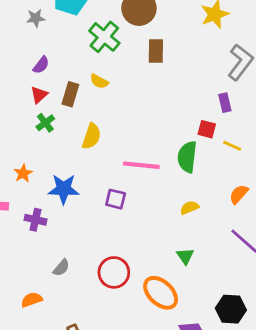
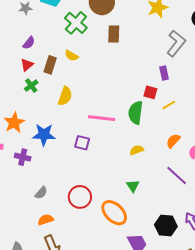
yellow line: (232, 146) -> (169, 105), turned -56
orange star: (23, 173) -> (14, 123), size x1.5
orange semicircle: (32, 300) -> (46, 220), moved

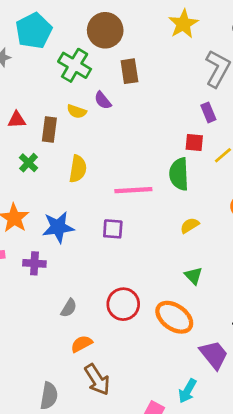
purple semicircle: (29, 43) -> (103, 100), moved, turned 112
red triangle: (27, 65) -> (17, 120), moved, turned 48

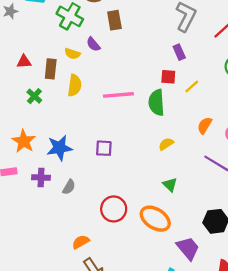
yellow semicircle: (78, 169) -> (75, 85), moved
pink line: (133, 190) -> (118, 95), moved
gray semicircle: (69, 308) -> (69, 187), moved

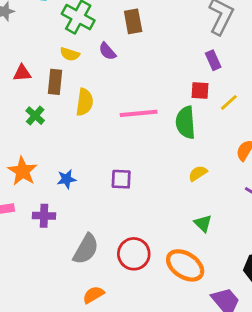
yellow semicircle: (72, 54) -> (70, 54), moved
blue star: (59, 148) -> (67, 179), size x0.6
gray semicircle: (69, 187) -> (86, 249), moved, size x1.6

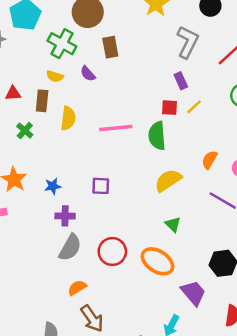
yellow line: (229, 102) -> (194, 107), moved
yellow semicircle: (198, 173) -> (168, 180), size x1.6
purple cross: (44, 216) -> (65, 216), moved

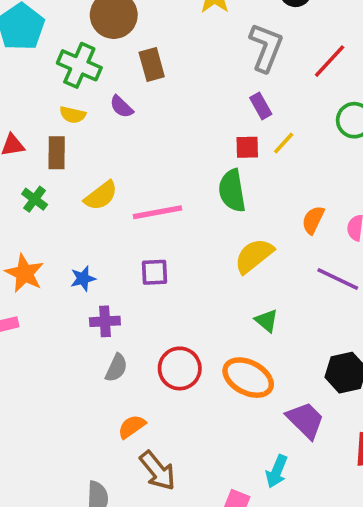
yellow semicircle: (68, 118) -> (101, 196), moved, turned 50
pink line: (116, 128) -> (158, 212), moved
gray semicircle: (70, 248) -> (116, 368), size x0.7

